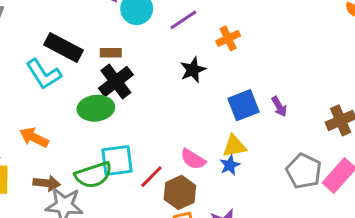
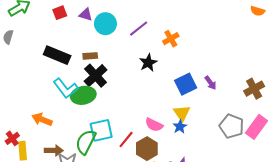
cyan L-shape: (44, 74) -> (66, 88), moved
yellow triangle: (234, 146) -> (182, 113), turned -48
green semicircle: (93, 175) -> (86, 142), turned 140

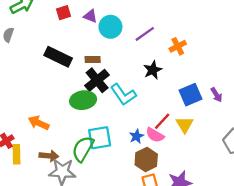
cyan L-shape: (66, 88) -> (123, 95), moved
blue star: (180, 127) -> (136, 136), moved
red line: (126, 139) -> (162, 121), moved

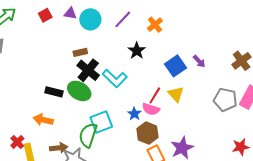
black rectangle: (58, 57) -> (54, 92), moved, size x0.7
green ellipse: (83, 100) -> (79, 91), turned 50

